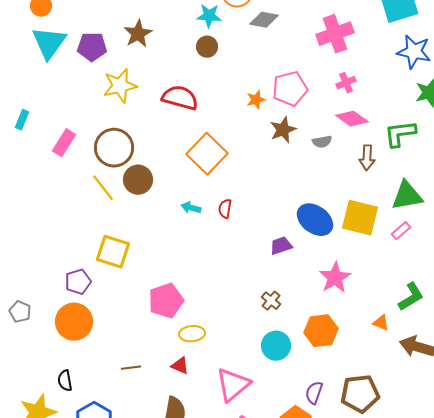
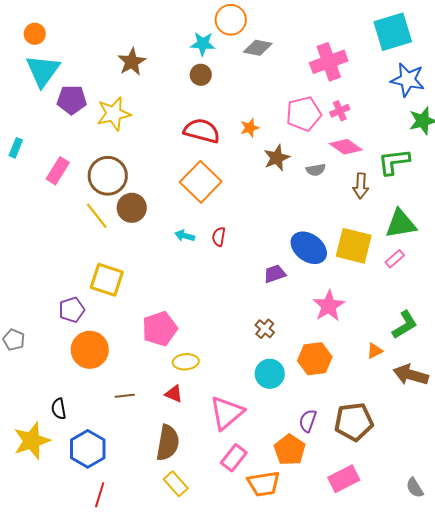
purple pentagon: (92, 47) -> (72, 100), moved
pink pentagon: (290, 89) -> (304, 114), moved
red semicircle: (180, 98) -> (202, 131), moved
orange circle: (74, 322) -> (90, 350), moved
orange triangle: (381, 323) -> (375, 351), turned -48

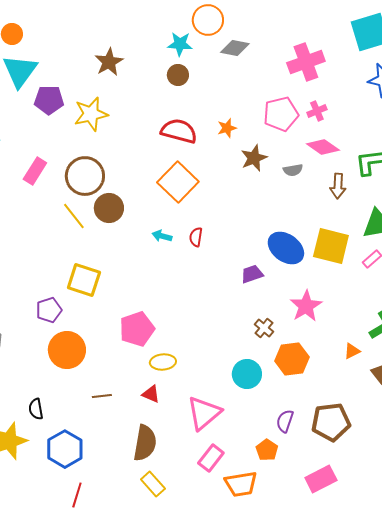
brown cross: (265, 329) -> (264, 328), moved
orange pentagon: (290, 450) -> (267, 450), size x0.7

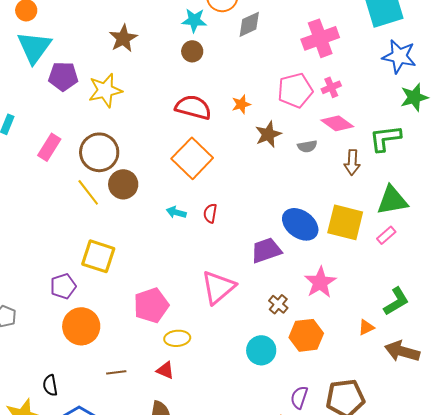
gray diamond: (235, 48) -> (249, 24), turned -36
purple trapezoid: (252, 274) -> (266, 250), size x1.4
pink triangle: (204, 413) -> (218, 287), moved

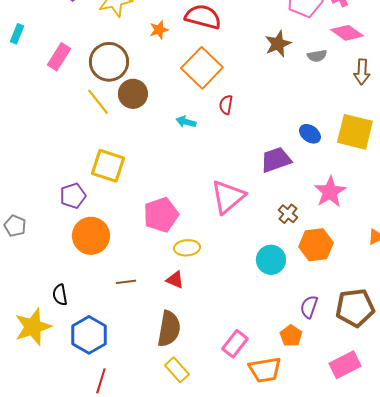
orange star: (241, 104) -> (159, 30), moved
red semicircle: (210, 213) -> (226, 105), moved
blue ellipse: (300, 224) -> (310, 134), size x0.6

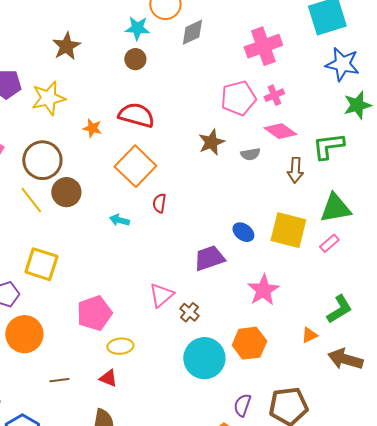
orange star: (159, 30) -> (92, 128), turned 30
pink triangle: (228, 197) -> (161, 295), size x0.7
brown cross: (288, 214) -> (189, 312), moved
cyan circle: (271, 260) -> (204, 358), size x1.4

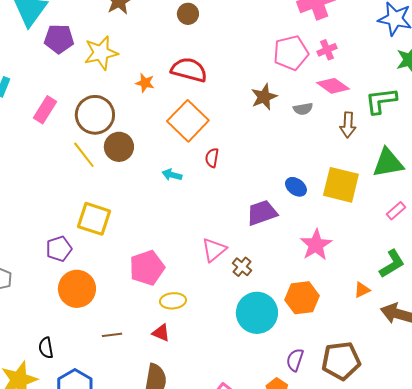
pink rectangle: (329, 243) -> (396, 211), moved

